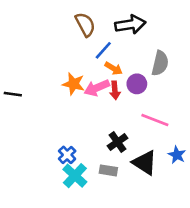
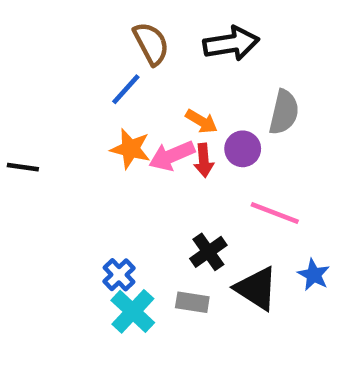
blue line: (103, 50) -> (126, 89), moved

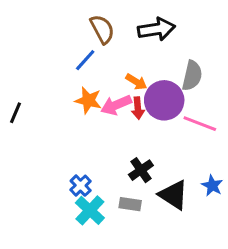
purple circle: (243, 149) -> (164, 100), size x1.6
black line: (23, 167) -> (15, 113), turned -75
pink line: (275, 213) -> (200, 124), moved

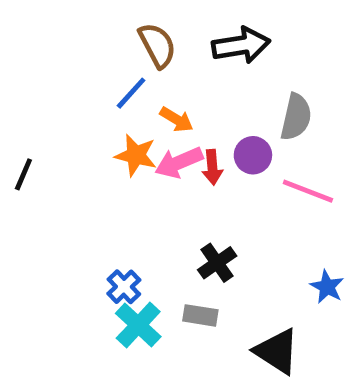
orange arrow: (136, 82) -> (176, 119), moved
purple circle: (164, 100) -> (253, 155), size x0.6
black triangle: (173, 195) -> (277, 351), moved

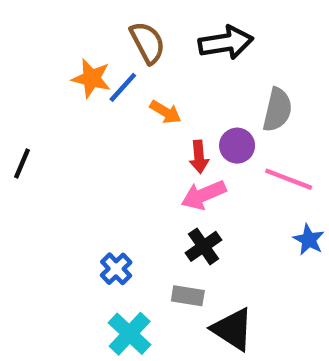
orange star: (136, 155) -> (91, 78), moved
pink arrow: (179, 162) -> (203, 195), moved
blue star: (327, 287) -> (309, 240), moved
cyan cross: (138, 325) -> (130, 334), moved
black triangle: (277, 351) -> (233, 329), moved

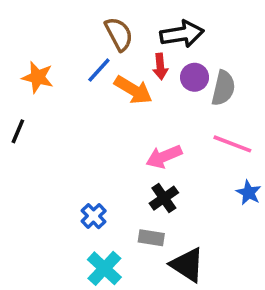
orange star: (91, 78) -> (38, 77), moved
orange arrow: (165, 112) -> (133, 90), size x1.5
purple circle: (237, 146) -> (195, 77), moved
red arrow: (199, 157) -> (160, 66), moved

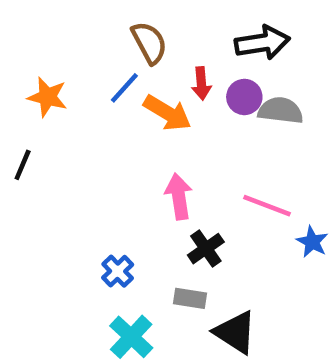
black arrow: (182, 34) -> (262, 43), moved
gray semicircle: (223, 88) -> (281, 111), turned -96
pink line: (232, 144) -> (267, 206), moved
pink arrow: (164, 157) -> (179, 197), moved, turned 104

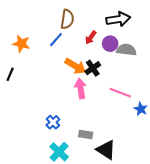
brown semicircle: (149, 43) -> (67, 19), turned 36
red arrow: (201, 83) -> (91, 38), turned 40
orange arrow: (167, 113) -> (75, 66), moved
black cross: (206, 249) -> (93, 68), moved

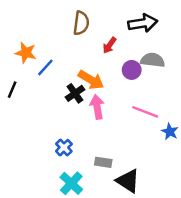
blue line: (56, 40) -> (45, 67), moved
purple circle: (110, 44) -> (132, 70), moved
black cross: (93, 68) -> (75, 93), moved

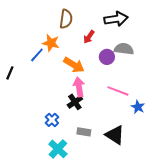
orange star: (26, 53) -> (51, 43), moved
black cross: (75, 93) -> (75, 102), moved
black triangle: (128, 181) -> (115, 135), moved

